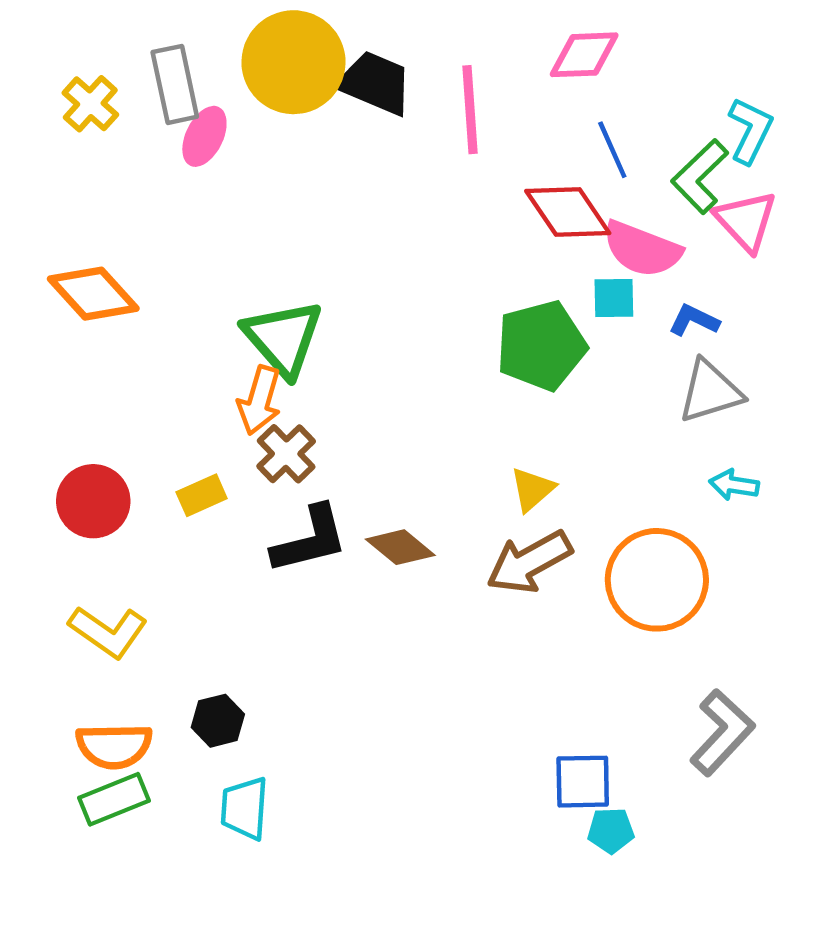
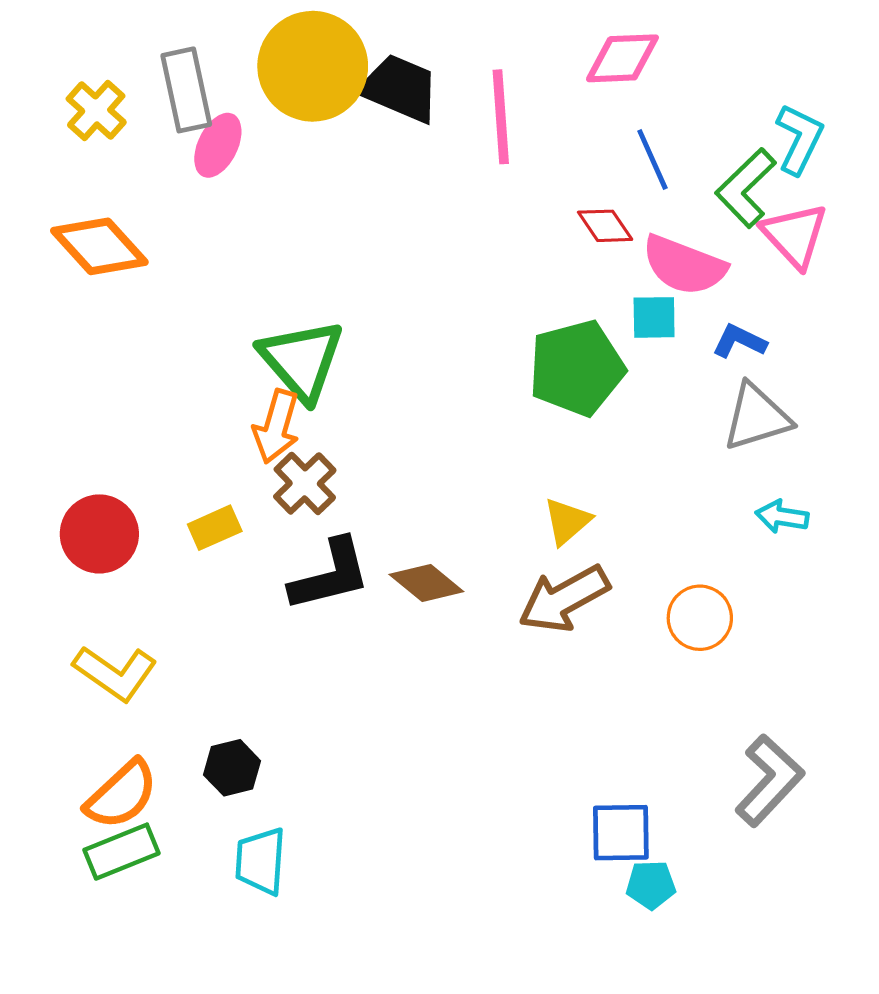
red diamond: (568, 212) -> (605, 226), size x0.6
orange diamond: (93, 294) -> (99, 246), moved
orange circle: (657, 580) -> (700, 618), size x0.6
orange semicircle: (114, 746) -> (121, 795), turned -42

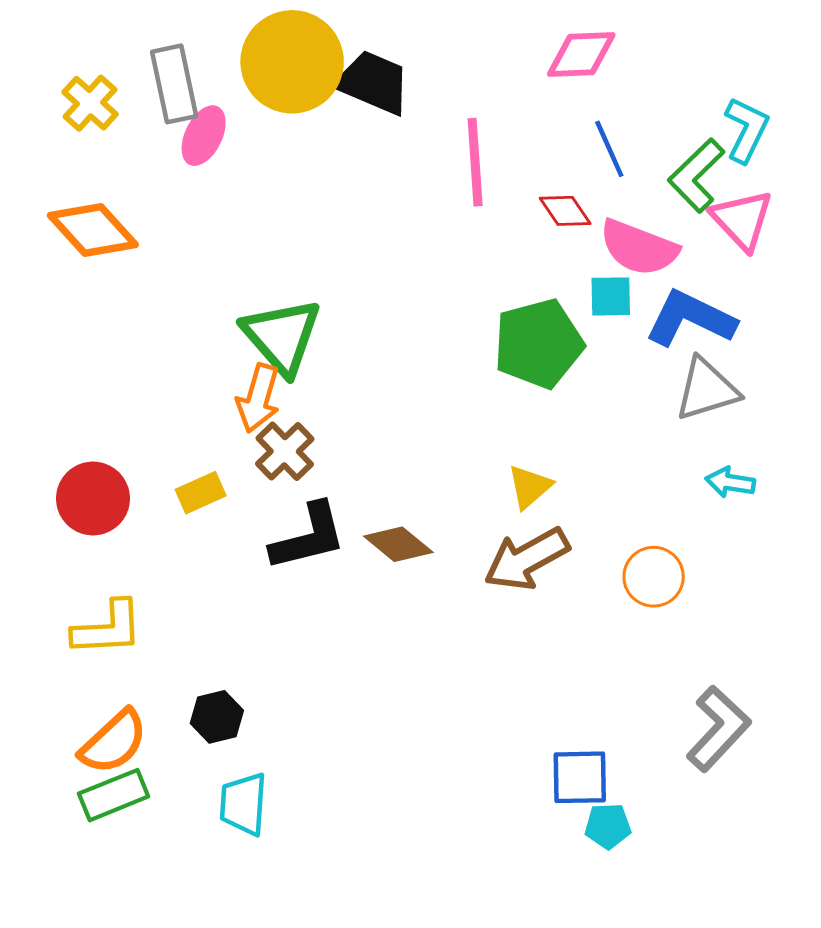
pink line: (501, 117) -> (475, 162), moved
blue L-shape: (739, 341) -> (690, 319), size x1.8
yellow L-shape: (115, 673) -> (108, 628), turned -38

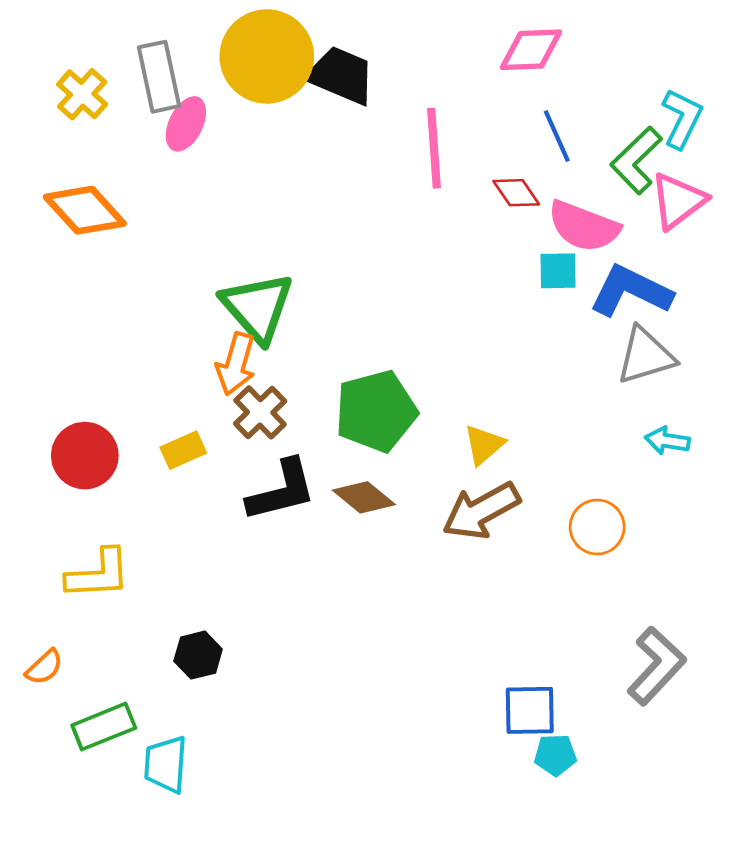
pink triangle: (742, 220) -> (678, 201), turned 36
green pentagon: (538, 344) -> (376, 411), moved
orange semicircle: (114, 742) -> (44, 667), moved, size x0.6
cyan trapezoid: (243, 804) -> (166, 764), moved

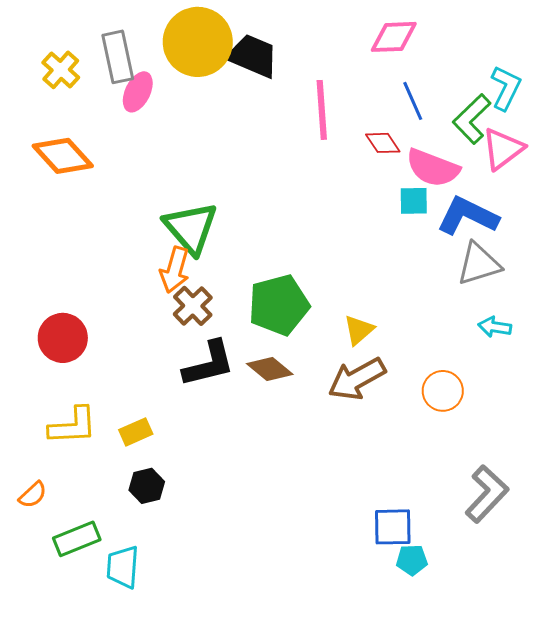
yellow rectangle: (183, 450) -> (136, 432), moved

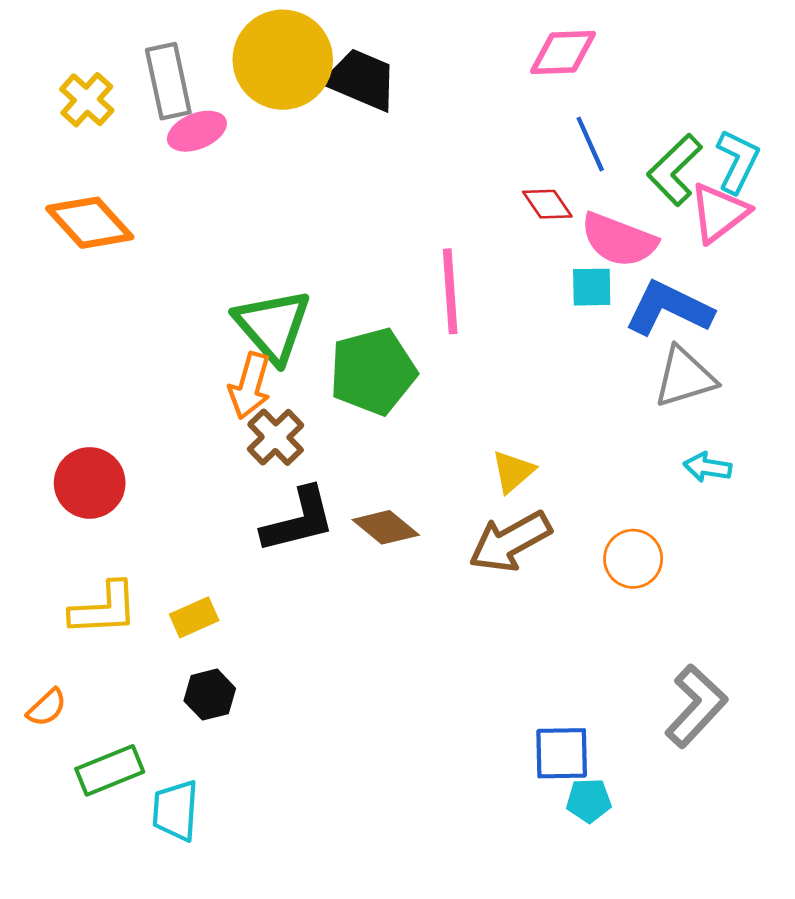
cyan L-shape: (506, 88) -> (738, 161), moved
pink ellipse: (138, 92) -> (197, 131), turned 42
pink line: (322, 110) -> (450, 291), moved
green pentagon: (279, 305) -> (373, 371), moved

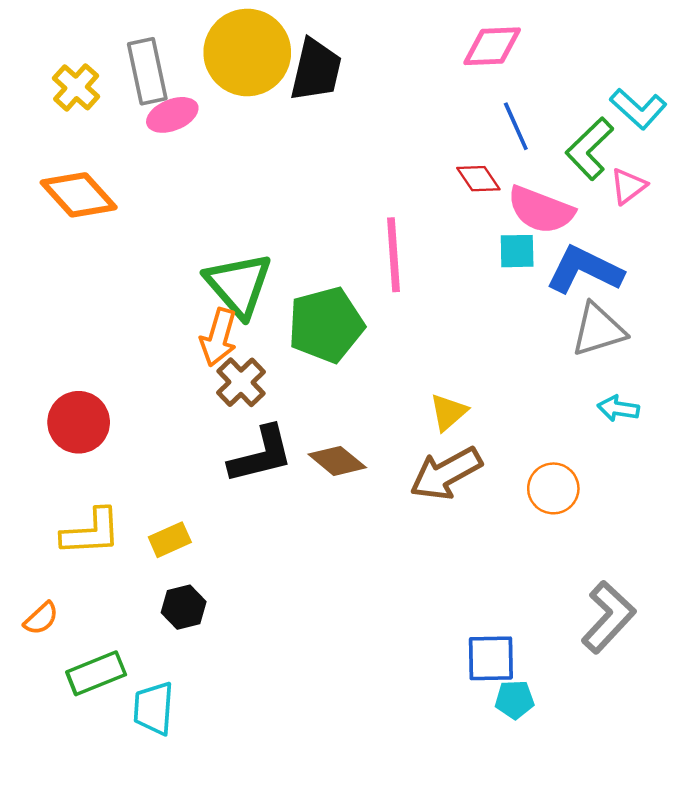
black trapezoid: (361, 80) -> (316, 70), turned 80
cyan L-shape: (738, 161) -> (638, 109), moved, turned 106
pink triangle: (719, 213) -> (628, 186), size x0.7

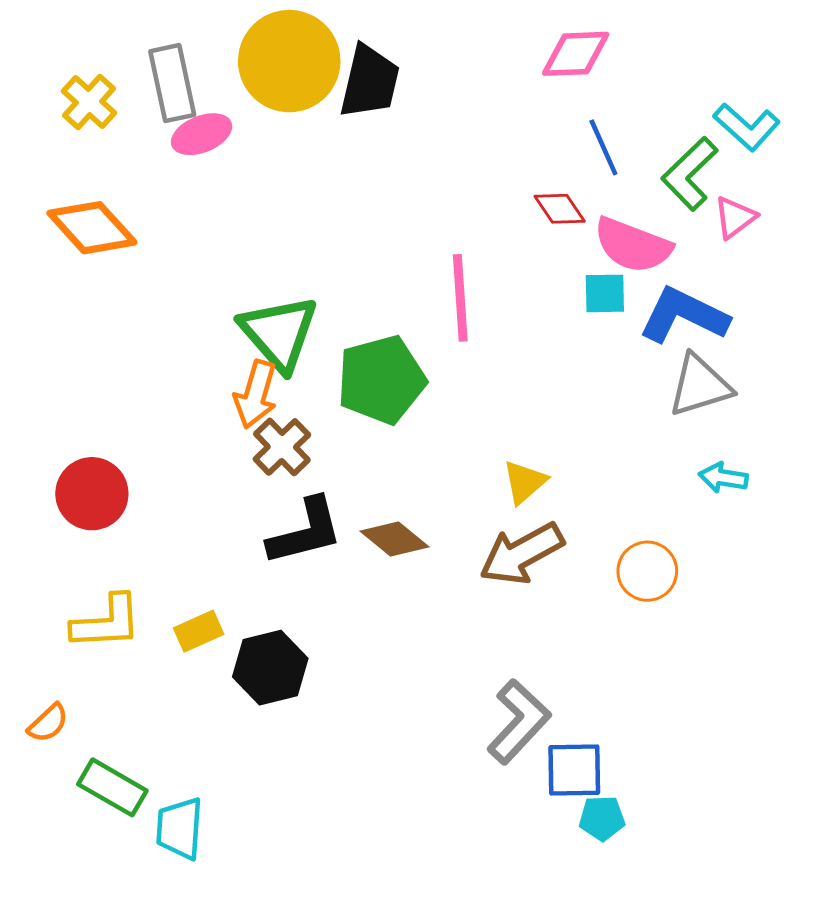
black hexagon: (184, 607) -> (270, 668), moved, size x1.4
gray L-shape: (608, 617) -> (519, 722), moved
green rectangle: (96, 673) -> (112, 787), turned 52

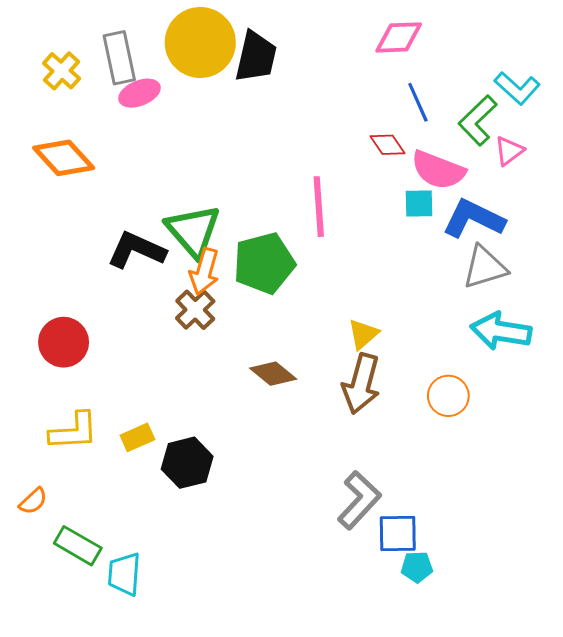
orange arrow: (256, 394) -> (204, 271), moved
cyan arrow: (723, 478) -> (501, 331), size x1.8
black L-shape: (305, 532) -> (136, 250), moved, turned -142
brown arrow: (522, 554) -> (361, 384), turned -46

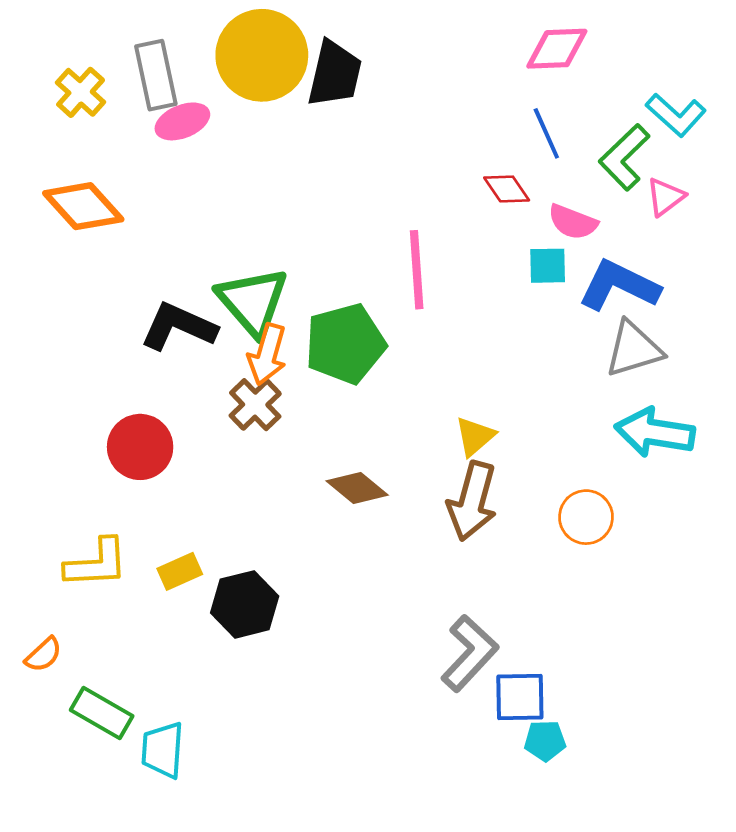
pink diamond: (399, 37) -> (557, 49), moved
pink semicircle: (438, 170) -> (573, 222), size x0.7
red circle: (64, 342) -> (140, 447), moved

